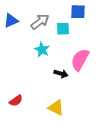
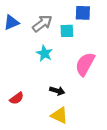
black arrow: (61, 74) -> (57, 91), moved
red semicircle: (16, 101) -> (17, 98), moved

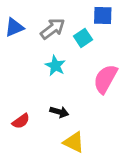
cyan square: (67, 31) -> (83, 38), turned -32
black arrow: (57, 91) -> (59, 112), moved

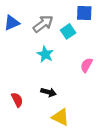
pink semicircle: (105, 79) -> (87, 65), size x0.6
red semicircle: (21, 121) -> (17, 100), turned -80

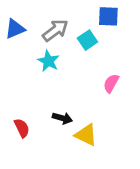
cyan star: (45, 54) -> (48, 61), moved
yellow triangle: (60, 117) -> (86, 135), moved

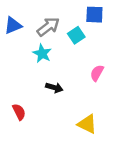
black arrow: (62, 118) -> (54, 88), moved
yellow triangle: (86, 135) -> (87, 124), moved

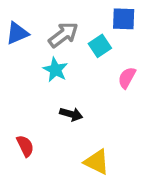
pink semicircle: (97, 73) -> (127, 78), moved
yellow triangle: (87, 124) -> (97, 162), moved

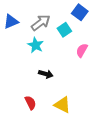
blue square: (124, 19) -> (80, 12), turned 35
red semicircle: (25, 146) -> (30, 103), moved

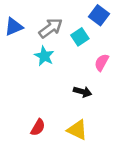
black arrow: (46, 74) -> (82, 92), moved
red semicircle: (30, 103) -> (38, 127), turned 56

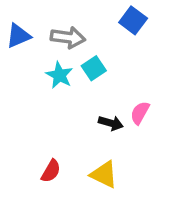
gray arrow: (51, 28) -> (68, 37), turned 45
cyan square: (80, 37) -> (94, 68), moved
pink semicircle: (102, 62) -> (140, 113), moved

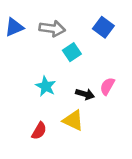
blue square: (133, 20) -> (103, 27), moved
cyan star: (59, 75) -> (46, 86), moved
yellow triangle: (104, 174) -> (73, 120), moved

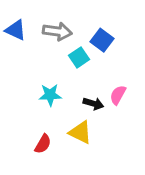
blue triangle: (14, 27) -> (16, 30), turned 48
blue square: (103, 27) -> (102, 40), moved
cyan star: (46, 86) -> (50, 95), turned -30

